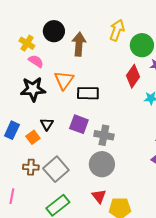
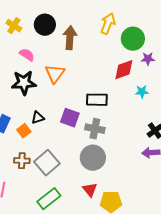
yellow cross: (27, 43) -> (14, 26), moved
red diamond: (133, 76) -> (124, 70), turned 35
black rectangle: (88, 93) -> (97, 100), moved
black triangle: (47, 124) -> (38, 118), turned 40

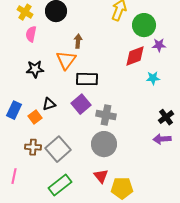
brown arrow: (70, 38) -> (78, 41), moved, size x0.6
pink semicircle: (27, 55) -> (31, 34), moved, turned -112
black star: (24, 83) -> (35, 69), size x0.7
black rectangle: (97, 100) -> (87, 79), moved
purple square: (70, 118) -> (81, 104), turned 30

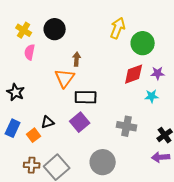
purple star: (159, 45) -> (158, 73), moved
black star: (35, 69) -> (16, 92), moved, turned 30
gray cross: (106, 115) -> (127, 126), moved

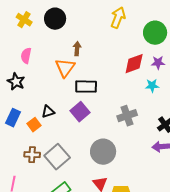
green circle: (143, 43) -> (155, 33), moved
pink semicircle: (30, 52) -> (26, 56), moved
gray cross: (127, 126) -> (127, 116), turned -30

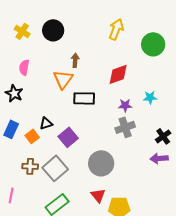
purple star: (158, 63) -> (125, 105), moved
red diamond: (134, 64) -> (118, 74), moved
purple square: (80, 112) -> (68, 137), moved

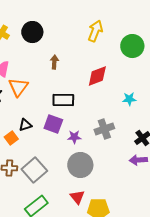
orange triangle: (63, 79) -> (18, 87), moved
purple star: (125, 105) -> (74, 137), moved
purple square: (68, 137) -> (53, 124), moved, turned -30

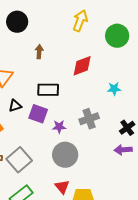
black triangle: (25, 125) -> (15, 106), moved

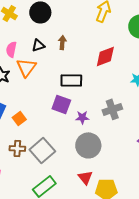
black triangle: (15, 106) -> (38, 45), moved

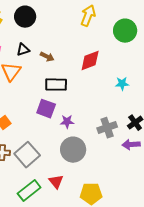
brown arrow: (62, 42) -> (47, 57), moved, turned 112
gray cross: (112, 109) -> (107, 128), moved
red triangle: (85, 177) -> (56, 182), moved

